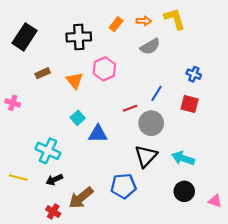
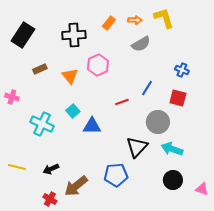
gray circle: (151, 123) -> (158, 122), moved
cyan cross: (48, 151) -> (42, 124), moved

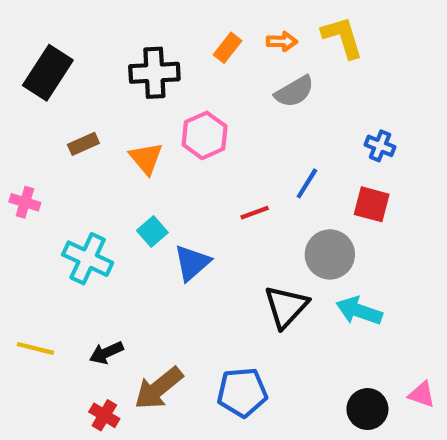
blue triangle: (92, 126) -> (192, 263), turned -42
blue pentagon: (116, 175) -> (242, 392), moved
black circle: (173, 180) -> (367, 409), moved

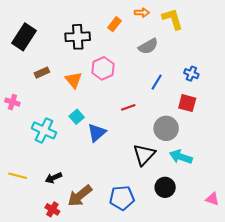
orange arrow: (282, 41) -> (142, 13), moved
blue line: (307, 183) -> (157, 82), moved
black circle: (367, 409) -> (165, 187), moved

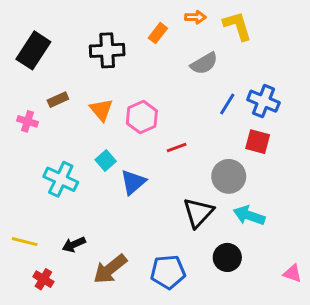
pink hexagon: (103, 68) -> (142, 117), moved
blue cross: (191, 74) -> (263, 101), size x1.5
blue line: (157, 82) -> (227, 104), moved
pink cross: (12, 102) -> (28, 121), moved
red cross: (52, 209) -> (43, 279), moved

